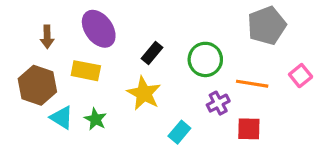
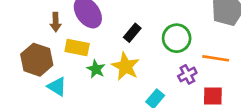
brown arrow: (47, 37) -> (56, 22), moved
green star: (95, 119) -> (96, 69), moved

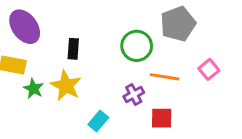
black rectangle: (132, 33) -> (73, 49), turned -36
green circle: (177, 38) -> (137, 46), moved

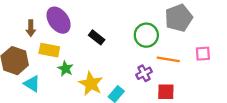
black rectangle: (73, 49) -> (97, 37), turned -56
pink square: (209, 69) -> (203, 54), turned 35
yellow star: (66, 86) -> (91, 84), moved

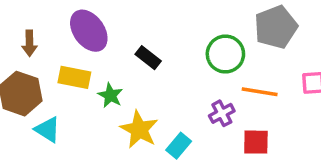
brown arrow: (31, 28) -> (29, 43), moved
green star: (65, 69) -> (110, 95), moved

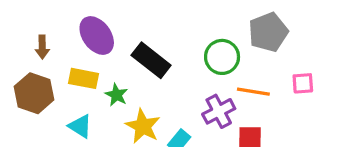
black rectangle: (148, 58) -> (151, 60), size x1.6
purple cross: (222, 113) -> (219, 111), size x1.4
cyan triangle: (47, 130) -> (80, 126), moved

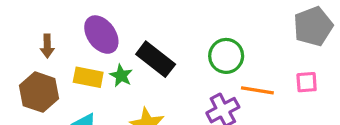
gray pentagon: (268, 32) -> (313, 26), moved
green star: (116, 95) -> (121, 76), moved

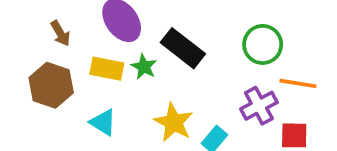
brown arrow: (47, 46) -> (60, 33), turned -30

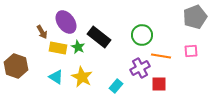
brown arrow: (60, 33) -> (42, 32), moved
brown hexagon: (51, 85) -> (16, 66), moved
yellow star: (174, 122) -> (82, 77), moved

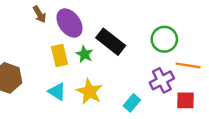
brown arrow: (42, 32) -> (40, 14), moved
yellow rectangle: (58, 48) -> (60, 55), turned 66

